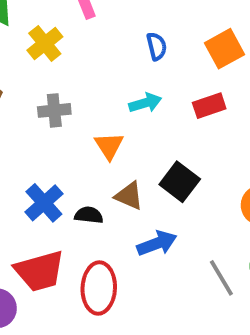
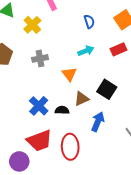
brown triangle: (129, 196) -> (82, 99), turned -42
blue arrow: (157, 243) -> (98, 122), turned -42

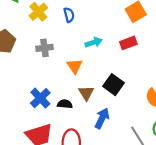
blue semicircle: (89, 21) -> (69, 15), moved
brown triangle: (82, 99) -> (86, 93), turned -42

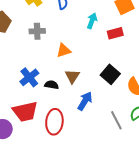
cyan arrow: (94, 42) -> (92, 21), moved, turned -56
orange triangle: (75, 66) -> (64, 51), turned 42
black square: (113, 85) -> (110, 74), moved

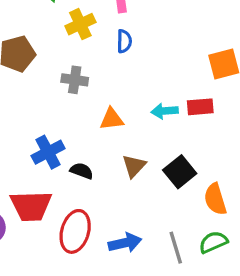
cyan arrow: (92, 21) -> (165, 111), moved, turned -126
brown triangle: (72, 76) -> (134, 166), moved
blue arrow: (85, 101) -> (125, 243), moved, turned 36

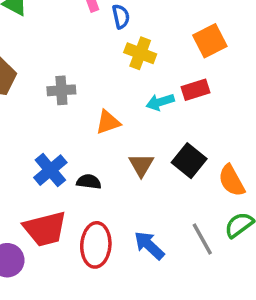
yellow cross: (80, 24) -> (140, 53), moved, turned -32
blue semicircle: (124, 41) -> (121, 16), moved
blue arrow: (125, 243) -> (149, 245), turned -112

